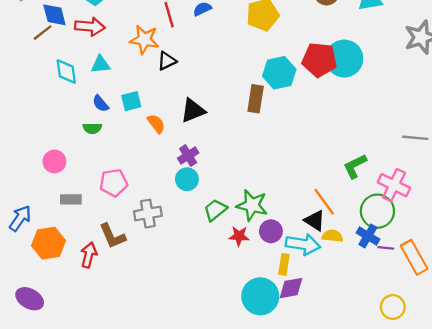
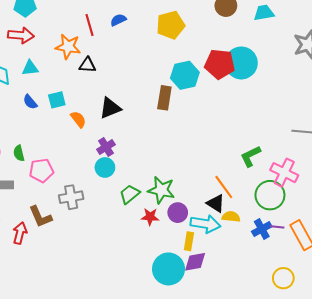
black triangle: (167, 61) -> (88, 65), turned 30
green semicircle: (92, 128) -> (19, 153), moved, turned 77
blue cross: (368, 236) -> (262, 229), moved, turned 30

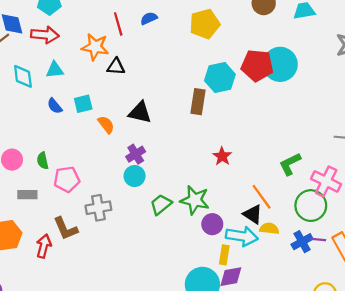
black triangle: (110, 108) -> (140, 113), turned 35
red star: (150, 217) -> (222, 156), moved, turned 30

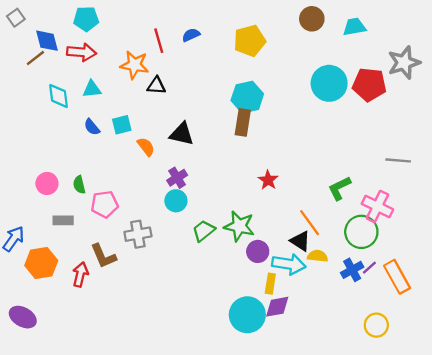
red pentagon: (257, 65) -> (369, 84), moved
cyan hexagon: (220, 78) -> (247, 97), moved
purple line: (318, 239) -> (369, 268), turned -48

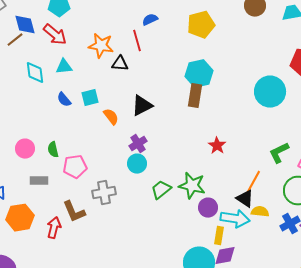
red line: (159, 41) -> (137, 41), moved
red arrow: (82, 52) -> (55, 35), turned 35
cyan circle: (329, 83) -> (270, 92), moved
black triangle: (182, 134) -> (142, 106), turned -40
orange line: (310, 223) -> (253, 183), turned 65

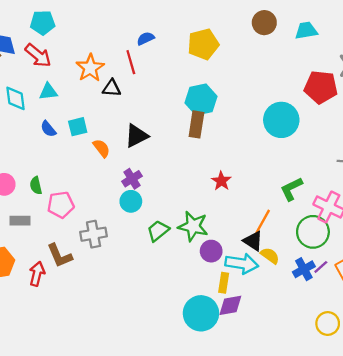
orange star: (101, 46) -> (90, 68), turned 30
yellow semicircle: (260, 212) -> (270, 256), turned 30

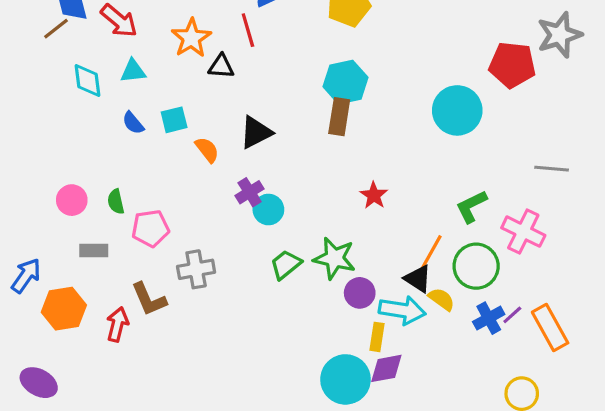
cyan circle: (131, 201) -> (268, 210), moved
green circle: (313, 232) -> (476, 266), moved

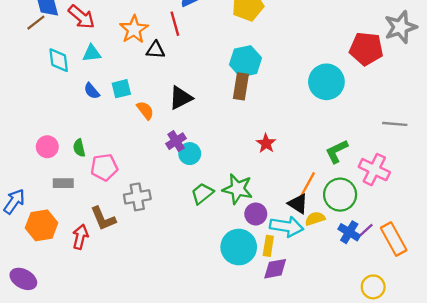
yellow semicircle: (441, 299) -> (315, 219), turned -54
blue cross: (489, 318) -> (349, 232), turned -30
cyan circle: (346, 379) -> (239, 247), moved

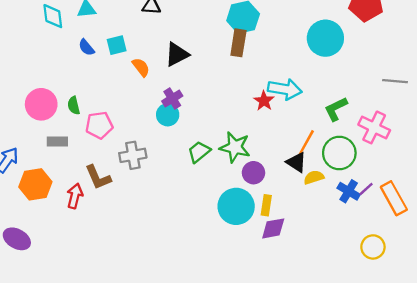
pink circle: (47, 147) -> (41, 104), size x1.4
cyan circle: (190, 154) -> (168, 115), moved
cyan arrow: (287, 227) -> (285, 89), moved

